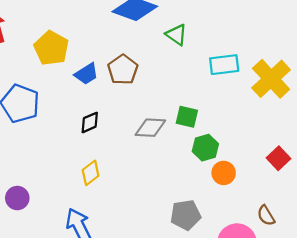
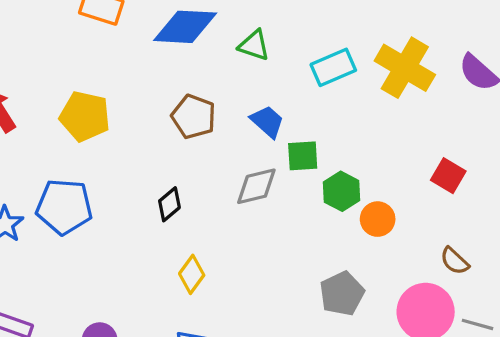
blue trapezoid: (86, 74) -> (267, 122), moved, turned -90

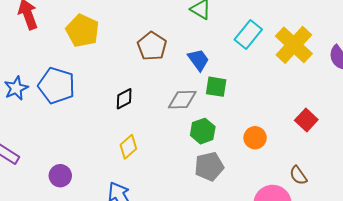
cyan rectangle: (333, 67) -> (248, 35), turned -40
green hexagon: (341, 191) -> (203, 131), moved
gray pentagon: (342, 294) -> (209, 167), moved

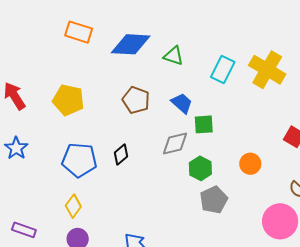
blue pentagon: (57, 85) -> (79, 160), moved
blue star: (16, 88) -> (16, 148), moved
yellow diamond: (128, 147) -> (73, 206), moved

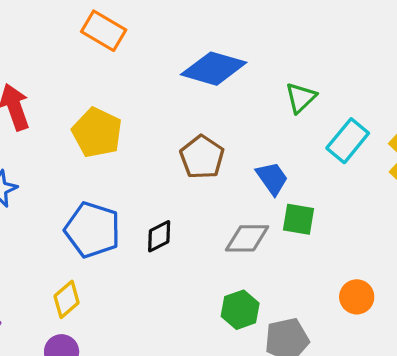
orange rectangle: (79, 32) -> (104, 31), moved
green triangle: (174, 56) -> (301, 98), moved, turned 45
green hexagon: (200, 168) -> (240, 310), moved

